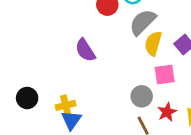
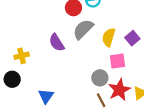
gray semicircle: (143, 22) -> (83, 29), moved
yellow cross: (66, 105) -> (22, 56), moved
red star: (167, 112) -> (119, 90), size x1.5

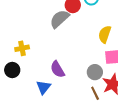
gray semicircle: (83, 29) -> (60, 19), moved
purple semicircle: (57, 43) -> (57, 69), moved

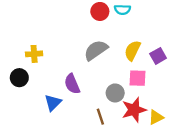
gray semicircle: (60, 19) -> (96, 50), moved
brown line: (95, 93) -> (100, 117), moved

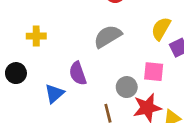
yellow semicircle: (132, 51) -> (161, 29), moved
black circle: (19, 78) -> (16, 73), moved

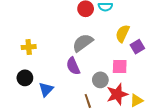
black circle: (16, 73) -> (25, 78), moved
purple semicircle: (78, 73) -> (73, 66), moved

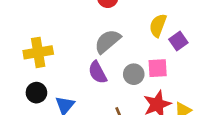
yellow cross: (29, 47) -> (38, 52), size x1.5
gray circle: (100, 80) -> (134, 74), moved

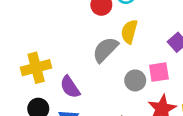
yellow semicircle: (158, 25) -> (129, 32), moved
purple semicircle: (98, 72) -> (70, 87), moved

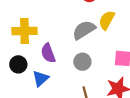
gray circle: (135, 80) -> (82, 62), moved

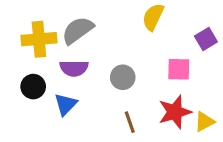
gray semicircle: (84, 30) -> (78, 30), moved
purple semicircle: (48, 53) -> (74, 68), turned -66

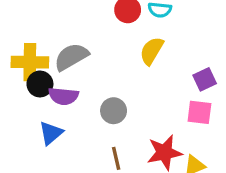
pink square: (179, 69) -> (199, 112), moved
black circle: (33, 87) -> (40, 84), moved

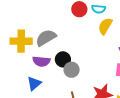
yellow semicircle: (152, 51) -> (105, 26), moved
black circle: (40, 84) -> (63, 59), moved

